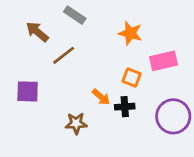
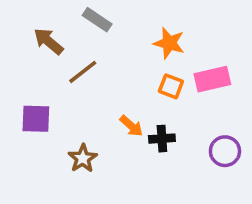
orange square: (132, 78) -> (171, 86), moved
purple circle: (173, 116) -> (225, 151), size x0.7
brown star: (76, 123) -> (83, 158), moved, turned -30

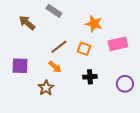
brown line: (83, 72) -> (59, 47), moved
orange square: (171, 86) -> (84, 49), moved
orange arrow: (131, 126) -> (55, 67), moved

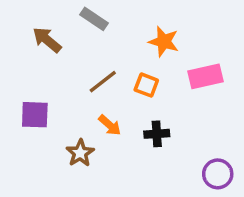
orange arrow: (55, 67) -> (110, 125), moved
purple circle: (125, 84) -> (218, 174), moved

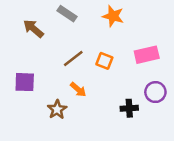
orange star: (164, 42) -> (113, 16), moved
black cross: (157, 134) -> (129, 108), moved
purple circle: (218, 174) -> (155, 92), moved

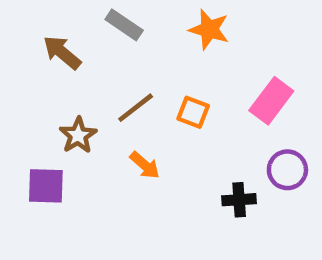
pink rectangle: (147, 55) -> (271, 101), turned -40
purple square: (25, 82) -> (46, 186), moved
brown star: (57, 109) -> (78, 135), moved

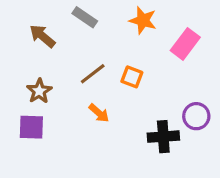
pink rectangle: (271, 101) -> (185, 44), moved
brown star: (78, 135) -> (39, 91), moved
black cross: (239, 200) -> (163, 137), size x1.4

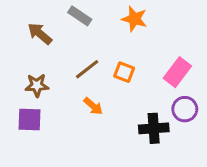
pink rectangle: (185, 44) -> (177, 72), moved
brown star: (39, 91) -> (37, 85), turned 30

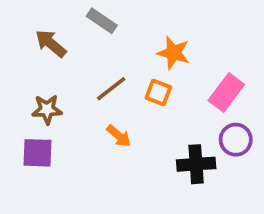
orange star: (134, 19) -> (173, 53), moved

